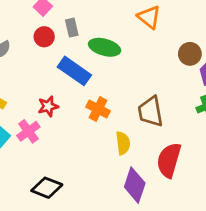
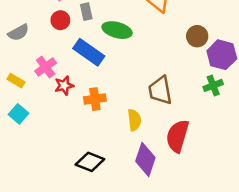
orange cross: (98, 109) -> (95, 99), moved, turned -35
pink cross: (28, 131) -> (46, 67), moved
black diamond: (47, 188) -> (90, 162), moved

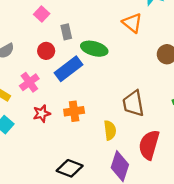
red circle: (60, 20) -> (46, 51), moved
blue rectangle: (89, 52) -> (69, 69), turned -72
red star: (64, 85) -> (42, 114), moved

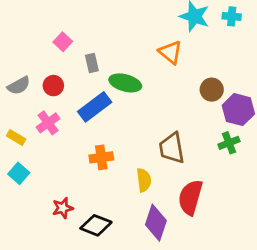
red circle: (46, 51) -> (53, 86), moved
red star: (42, 114) -> (63, 208), moved

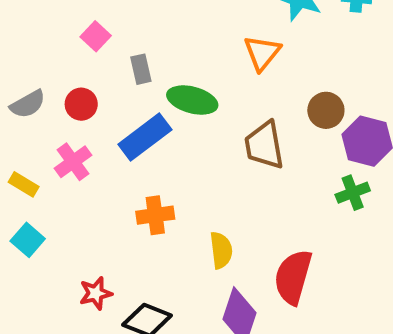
orange triangle: (170, 52) -> (262, 53), turned 30
brown trapezoid: (172, 148) -> (264, 145), moved

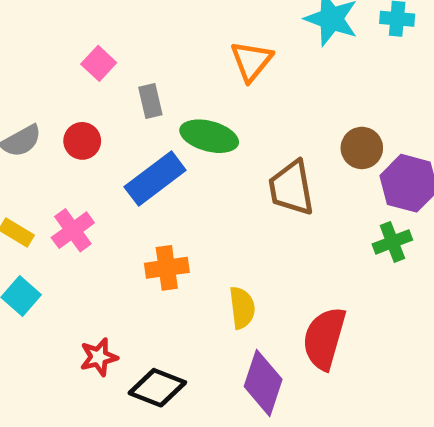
orange triangle: (262, 53) -> (251, 61), moved
pink cross: (73, 162) -> (73, 230), moved

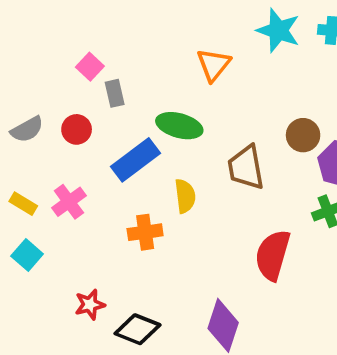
gray rectangle: (150, 101) -> (115, 93), moved
yellow semicircle: (242, 308) -> (185, 196), moved
red semicircle: (324, 338) -> (273, 255), moved

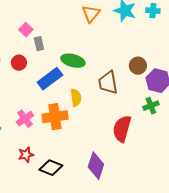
orange triangle: (214, 65) -> (91, 14), moved
pink cross: (69, 202) -> (25, 119), moved
orange cross: (145, 232) -> (55, 117), size x1.4

